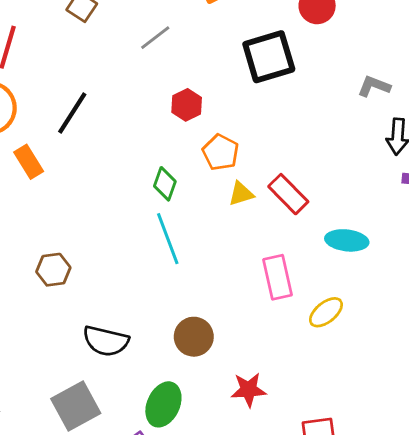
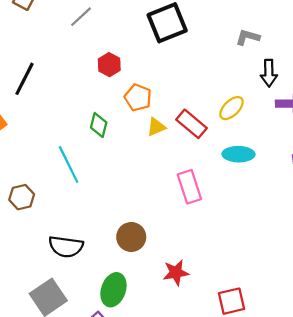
cyan line: (168, 239) -> (69, 165), moved
yellow ellipse: (326, 312) -> (231, 108), moved

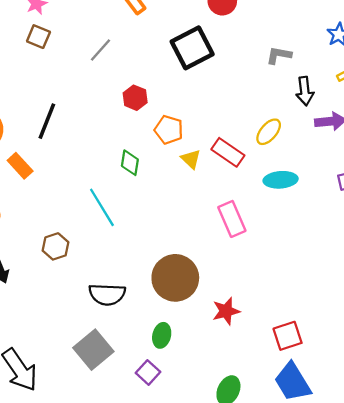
yellow triangle: (156, 127) -> (191, 159), turned -48
brown circle: (131, 237) -> (175, 278), size x1.5
green ellipse: (113, 290) -> (162, 335), size x0.7

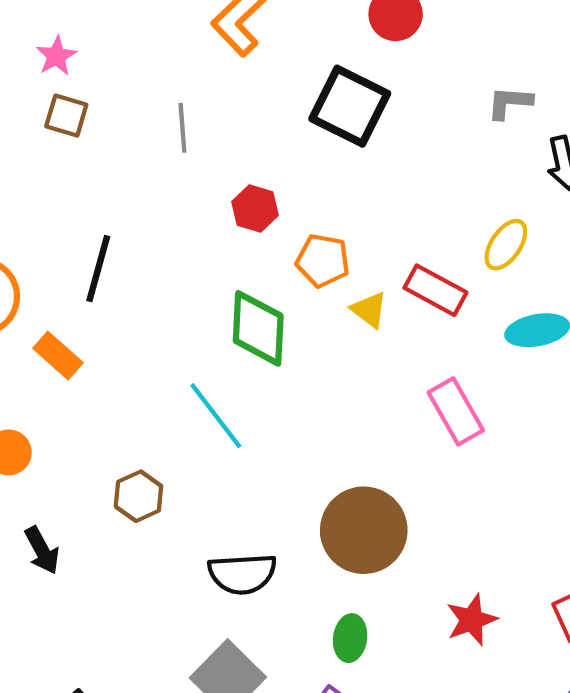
black square: (192, 48) -> (350, 106), turned -30
gray line: (101, 50) -> (182, 128), turned -40
green diamond: (130, 163) -> (258, 328), size x1.6
red star: (226, 311) -> (472, 620), moved

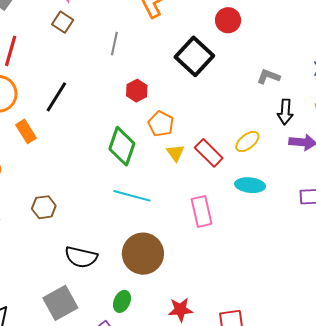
cyan line: (216, 416) -> (132, 196), moved, turned -54

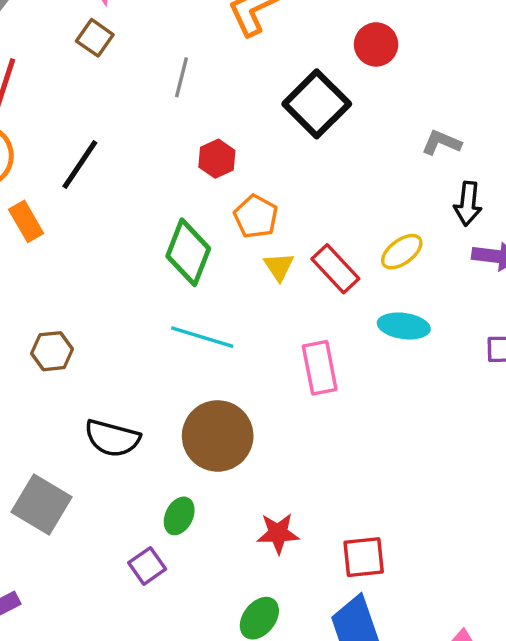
gray square: (60, 303) -> (42, 504), moved, turned -32

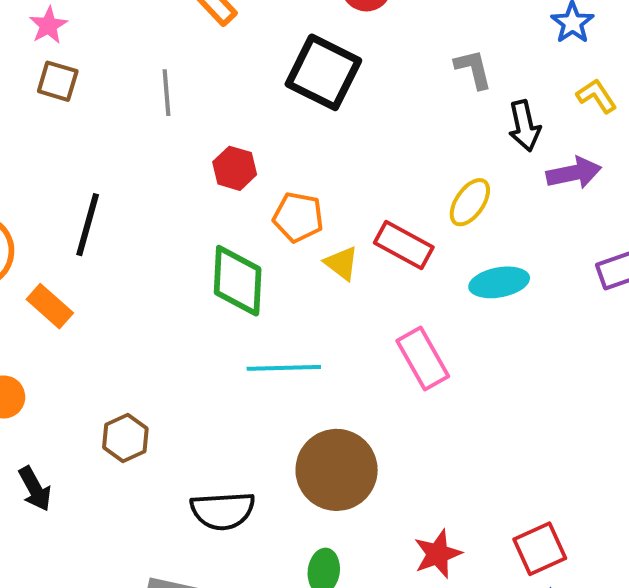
gray L-shape: (441, 143) -> (473, 69), turned 72

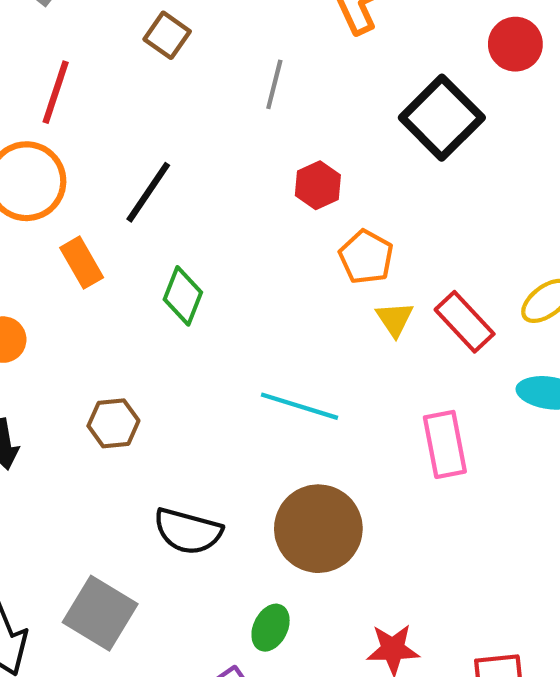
green diamond: (238, 281) -> (183, 296), moved, size x0.7

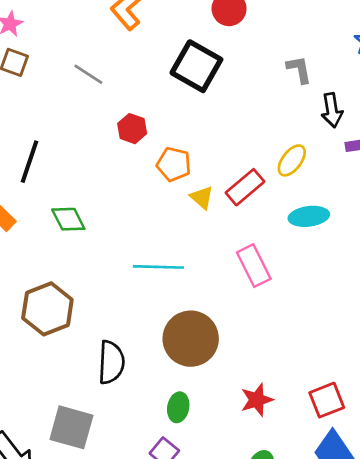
gray line: (274, 84) -> (88, 74), turned -56
green diamond: (183, 296) -> (68, 219), turned -33
red rectangle: (465, 322) -> (245, 187), turned -72
brown hexagon: (113, 423) -> (47, 309), size x1.6
black semicircle: (188, 531) -> (111, 362), turned -87

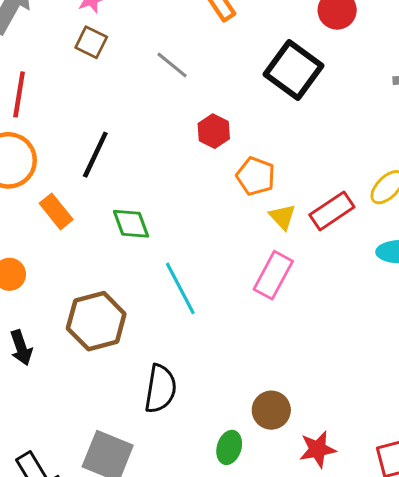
pink rectangle: (254, 266) -> (273, 275), moved, turned 48
cyan line: (158, 267) -> (180, 288), moved, turned 54
brown circle: (191, 339) -> (271, 410), moved, size x0.6

